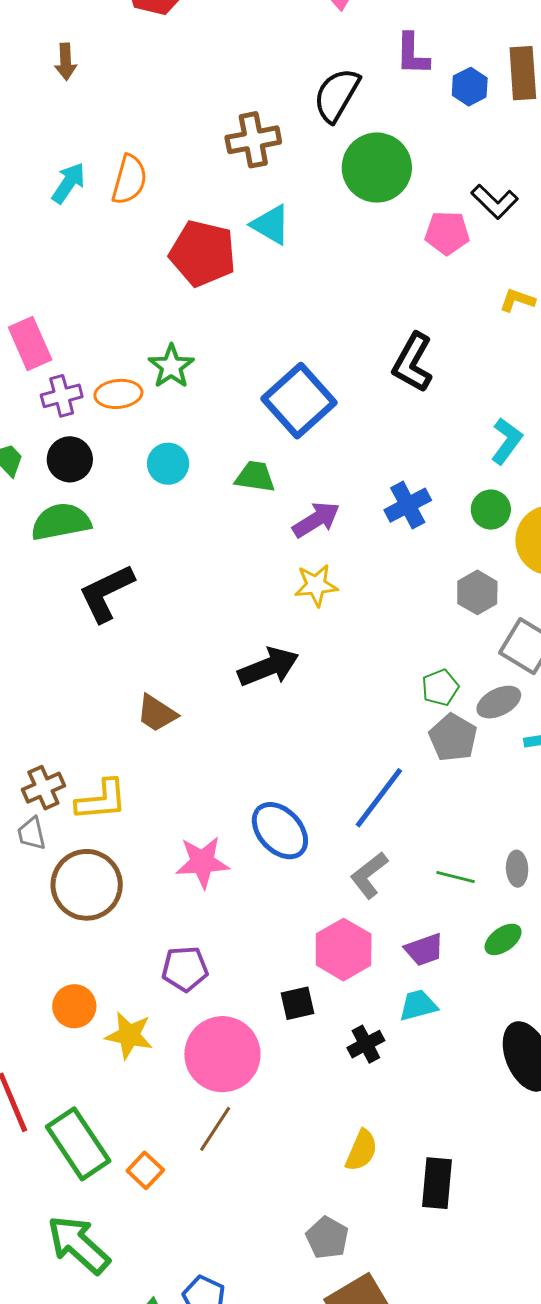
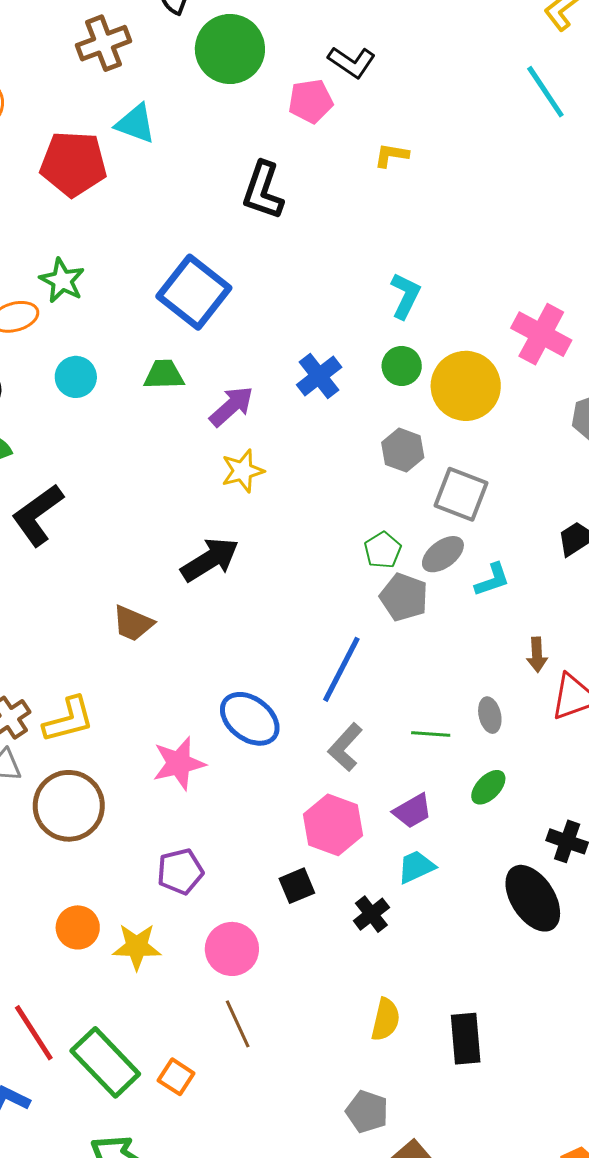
black L-shape: (413, 363) -> (263, 191), moved
brown trapezoid: (157, 713) -> (133, 623), moved
pink circle: (222, 1054) -> (232, 949), size x0.7
brown line: (215, 1129) -> (238, 1024), turned -48

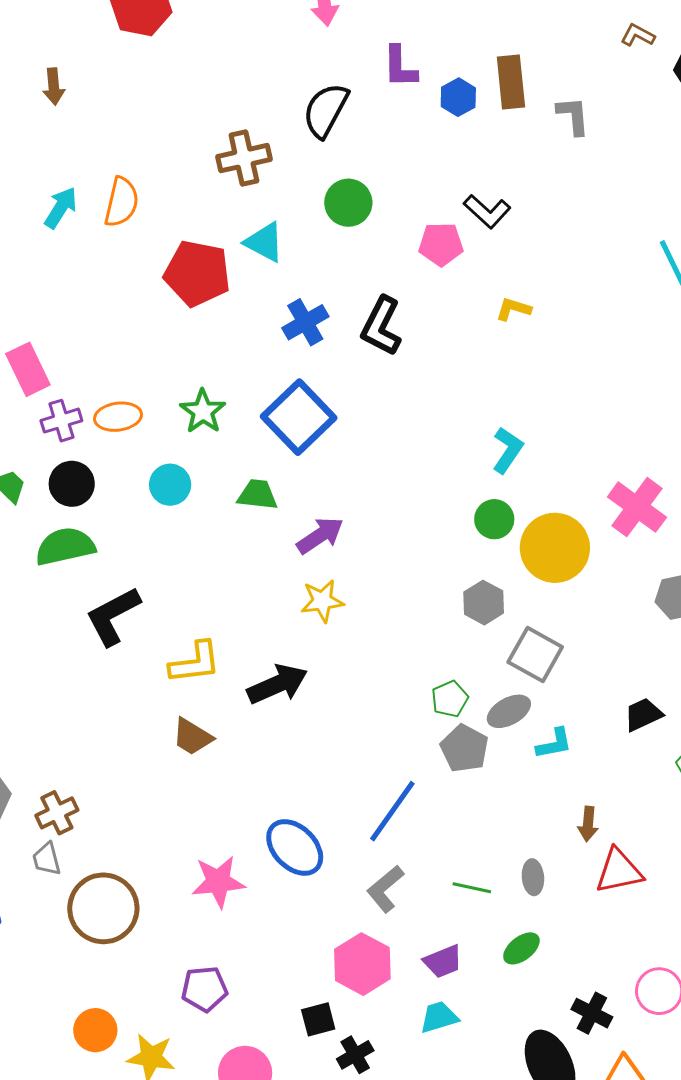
green circle: (230, 49) -> (348, 203), moved, size x0.7
green star: (62, 280) -> (203, 411), moved
blue cross: (319, 376) -> (305, 322), moved
yellow L-shape: (69, 720) -> (195, 663), moved
black cross: (371, 914) -> (355, 1055), moved

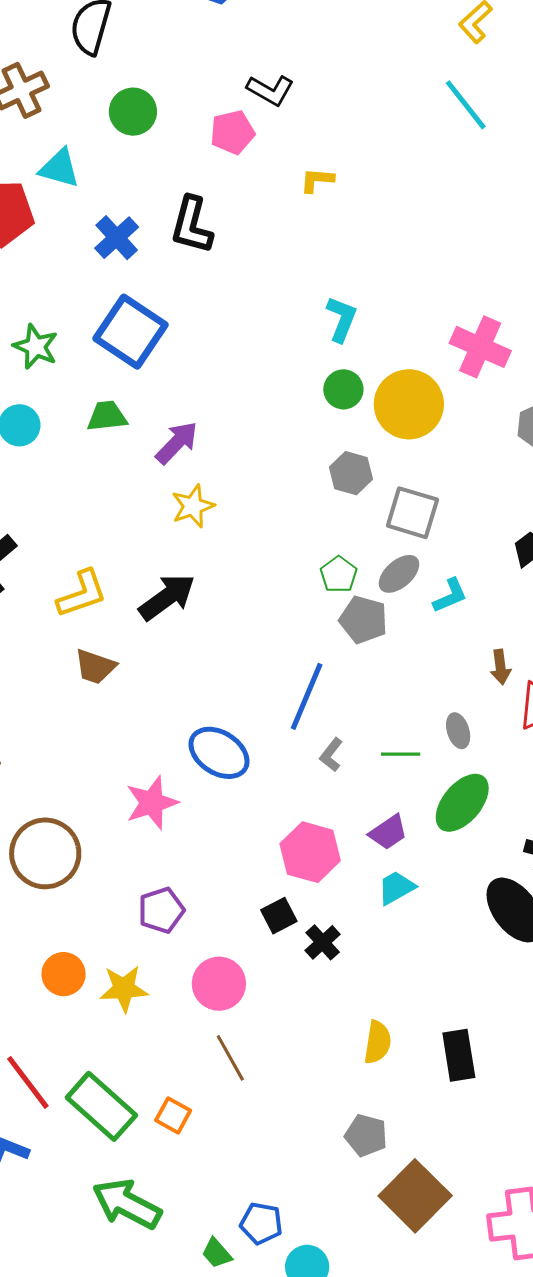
gray L-shape: (385, 889) -> (331, 755), moved, size x0.7
green ellipse: (521, 948) -> (462, 803), size x1.6

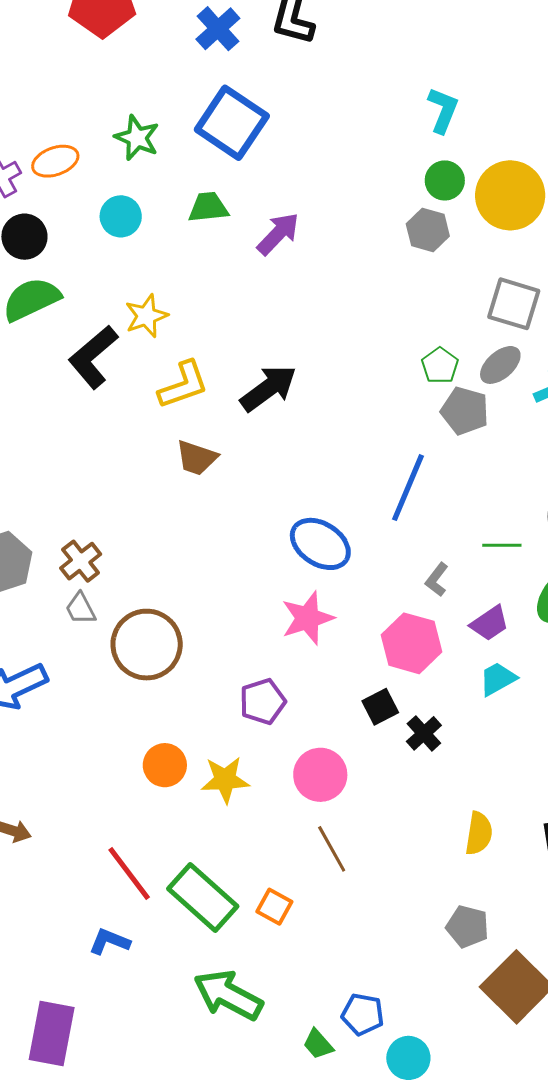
gray hexagon: (351, 473) -> (428, 230), moved
yellow star: (193, 506) -> (146, 316), moved
gray L-shape: (331, 755) -> (437, 580), moved
pink star: (152, 803) -> (308, 618), moved

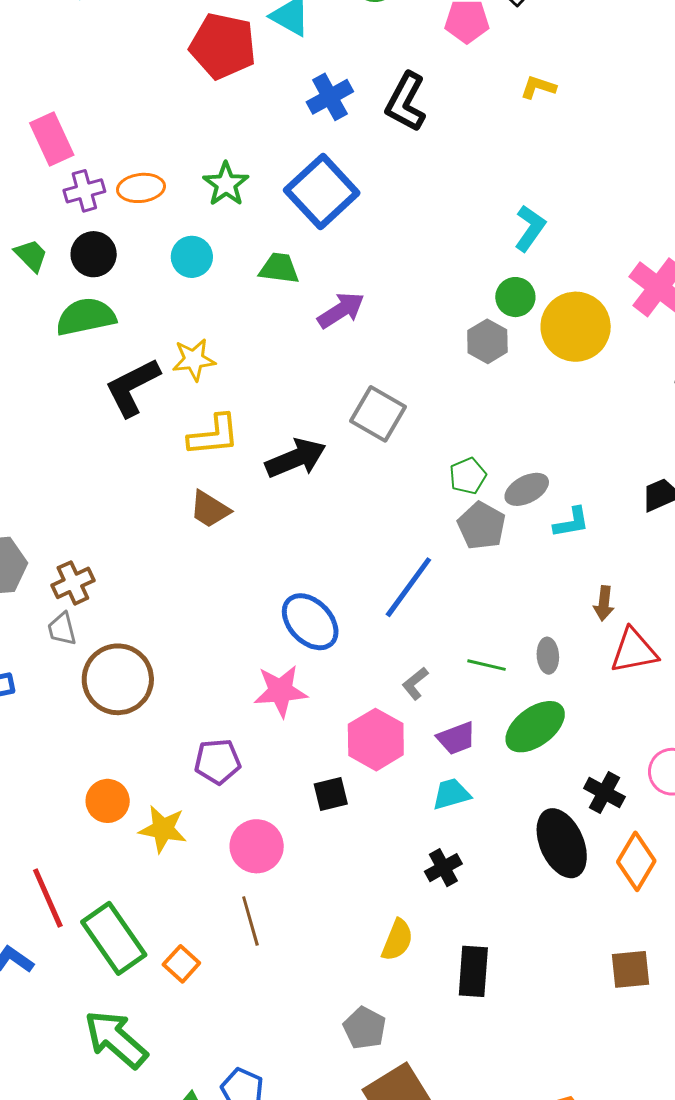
gray square: (514, 304) -> (378, 414), moved
black cross: (424, 733) -> (443, 868), moved

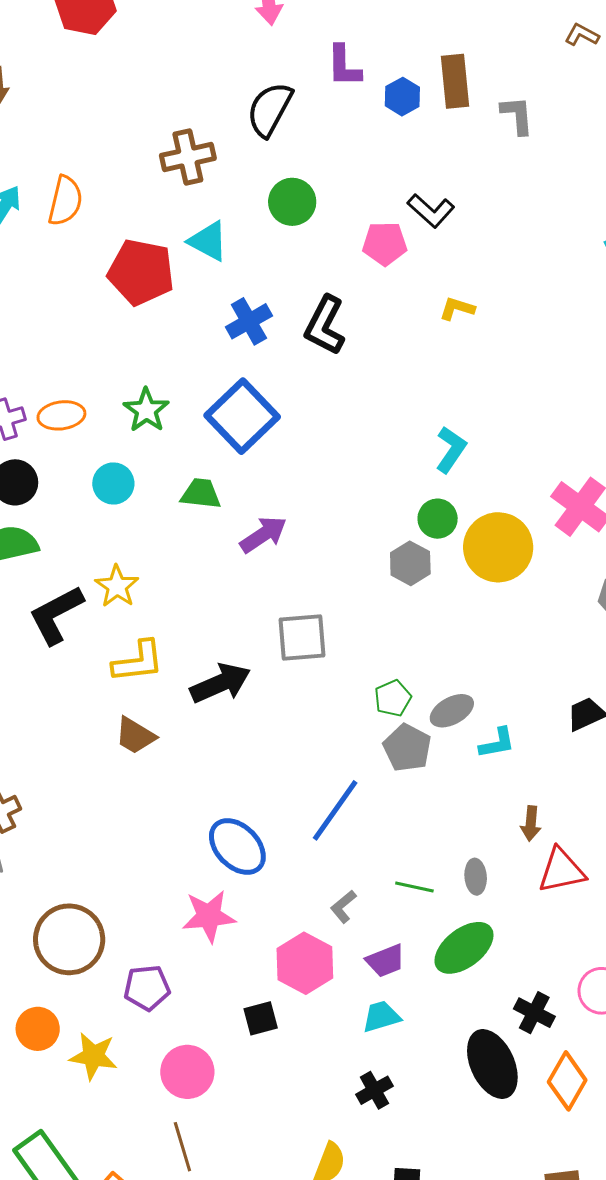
yellow star: (194, 360) -> (117, 586), turned -30
gray square: (378, 414) -> (302, 638), turned -34
brown circle: (118, 679) -> (69, 939), moved

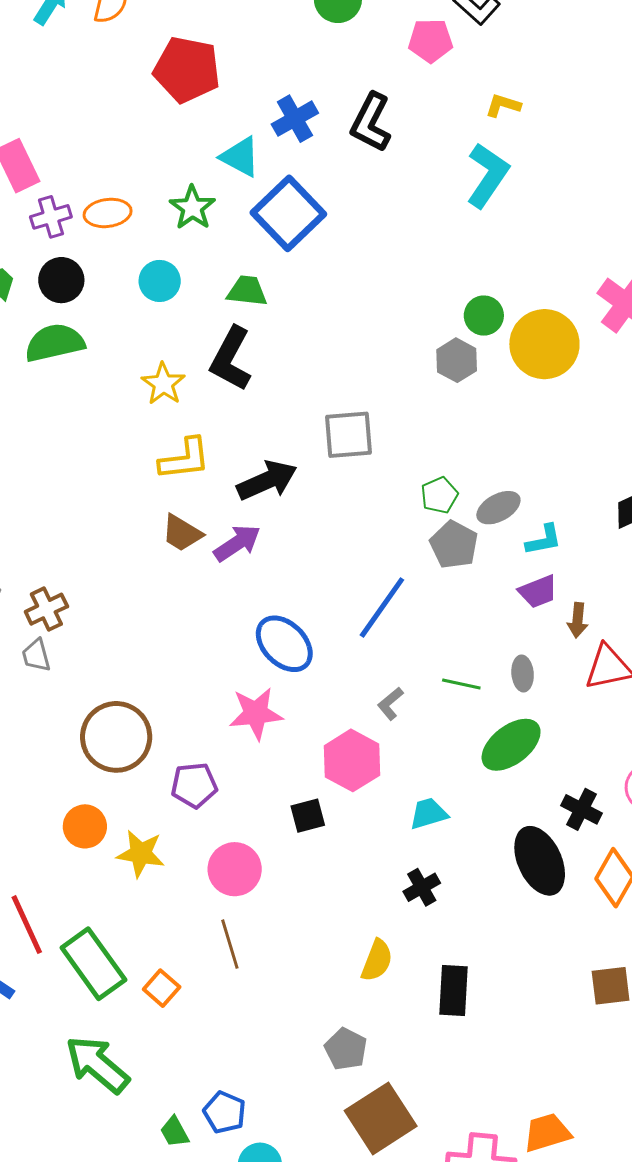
cyan triangle: (208, 241) -> (240, 157), moved
cyan L-shape: (451, 450) -> (488, 175), moved, size x1.4
purple arrow: (263, 535) -> (237, 543), moved
black L-shape: (56, 615) -> (231, 359), moved, turned -34
purple trapezoid: (385, 961) -> (538, 592), moved

